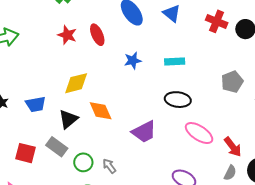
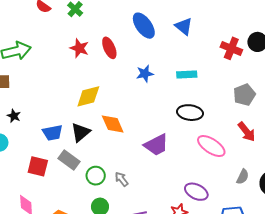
red cross: (217, 21) -> (231, 48), moved
blue trapezoid: (36, 104) -> (53, 133), moved
red arrow: (233, 147) -> (247, 132), moved
gray semicircle: (230, 173) -> (243, 177), moved

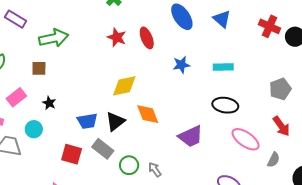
red cross: (231, 48) -> (269, 26), moved
gray semicircle: (243, 177) -> (274, 160), moved

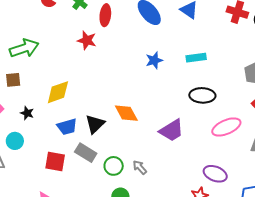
red ellipse: (147, 38) -> (105, 15), moved, turned 35
yellow diamond: (124, 86) -> (58, 92), moved
pink ellipse: (246, 139) -> (226, 127), turned -52

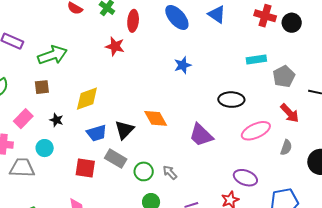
cyan rectangle: (196, 58) -> (256, 60), moved
purple trapezoid: (171, 130) -> (201, 135), turned 76

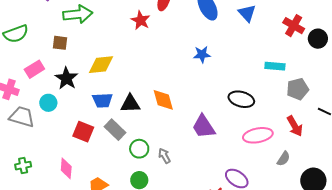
black star: (56, 120) -> (66, 78), size x1.6
black triangle: (124, 130) -> (130, 104), turned 30

